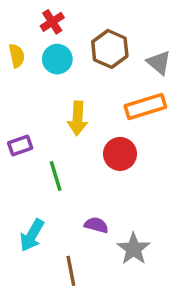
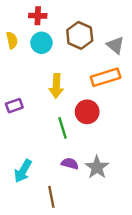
red cross: (52, 22) -> (38, 16), turned 35
green line: (56, 176) -> (62, 128), moved
gray star: (134, 249) -> (97, 167), moved

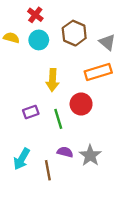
red cross: (38, 16) -> (35, 15), turned 35
yellow semicircle: (12, 40) -> (11, 38), turned -63
purple rectangle: (14, 106) -> (31, 112), moved
brown line: (51, 197) -> (48, 170), moved

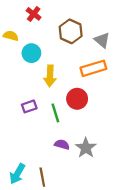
cyan circle: (39, 40) -> (31, 53), moved
cyan arrow: (22, 159) -> (17, 174), moved
brown line: (48, 170) -> (42, 177), moved

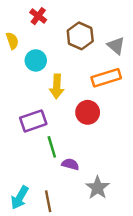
yellow semicircle: (11, 36) -> (12, 41), turned 56
purple rectangle: (29, 106) -> (33, 121), size x1.5
green line: (55, 113) -> (52, 147), moved
gray star: (86, 148) -> (98, 188), moved

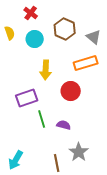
cyan circle: (36, 60) -> (35, 39), moved
purple semicircle: (70, 164) -> (64, 125), moved
brown line: (48, 201) -> (57, 163), moved

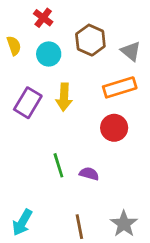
red circle: (71, 91) -> (114, 128), moved
purple rectangle: (27, 98) -> (28, 103), moved, turned -40
gray star: (79, 152) -> (124, 224), moved

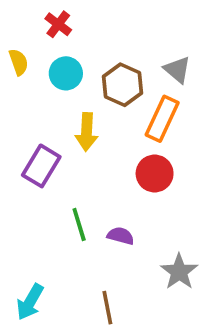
brown hexagon: (90, 40) -> (122, 85), moved
orange rectangle: (120, 87) -> (162, 119), turned -48
purple rectangle: (28, 103) -> (41, 166), moved
gray star: (124, 224) -> (179, 272), moved

